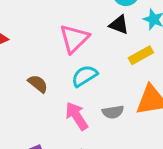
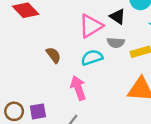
black triangle: (119, 25) -> (117, 17), moved
gray semicircle: (113, 112) -> (116, 43), moved

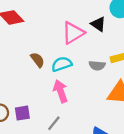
gray semicircle: (116, 43) -> (97, 65), moved
cyan semicircle: (92, 58) -> (62, 64), moved

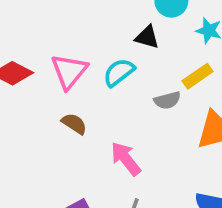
pink triangle: (73, 33) -> (69, 71), moved
cyan semicircle: (62, 64) -> (119, 72), moved

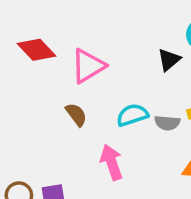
black triangle: (147, 37) -> (169, 60), turned 45
cyan semicircle: (119, 72) -> (132, 115), moved

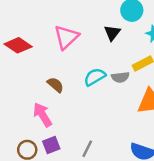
pink triangle: (88, 66) -> (66, 37), moved
pink arrow: (112, 162) -> (43, 115), moved

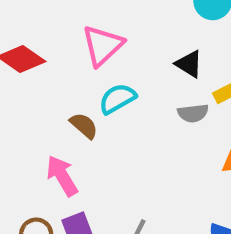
black triangle: (112, 33) -> (189, 64), moved, turned -36
cyan semicircle: (95, 77) -> (117, 99), moved

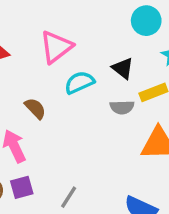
cyan semicircle: (117, 99) -> (79, 82), moved

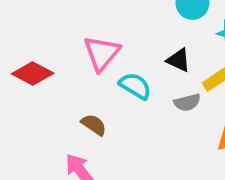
cyan semicircle: (79, 82) -> (135, 86), turned 68

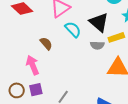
black triangle: (179, 60) -> (99, 22), size x1.5

